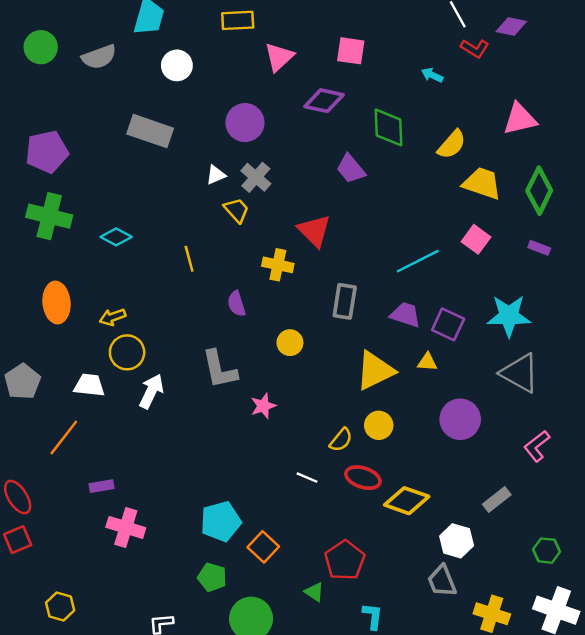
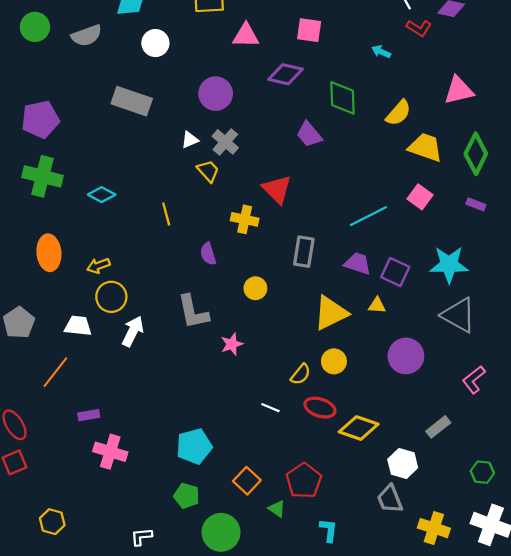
pink triangle: (279, 57) -> (246, 36), turned 44
orange square: (263, 547) -> (247, 481), moved

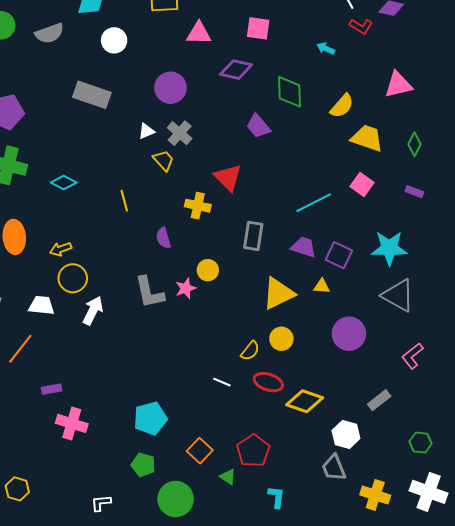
green diamond: (476, 154) -> (414, 144), size x0.6
pink star: (232, 344) -> (186, 288), moved

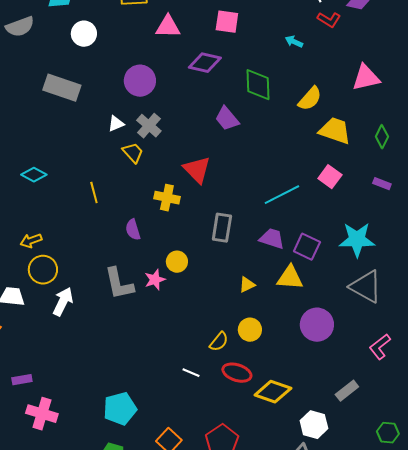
yellow triangle: (322, 286) -> (290, 278), size x1.6
yellow triangle: (278, 293) -> (247, 285), size x0.5

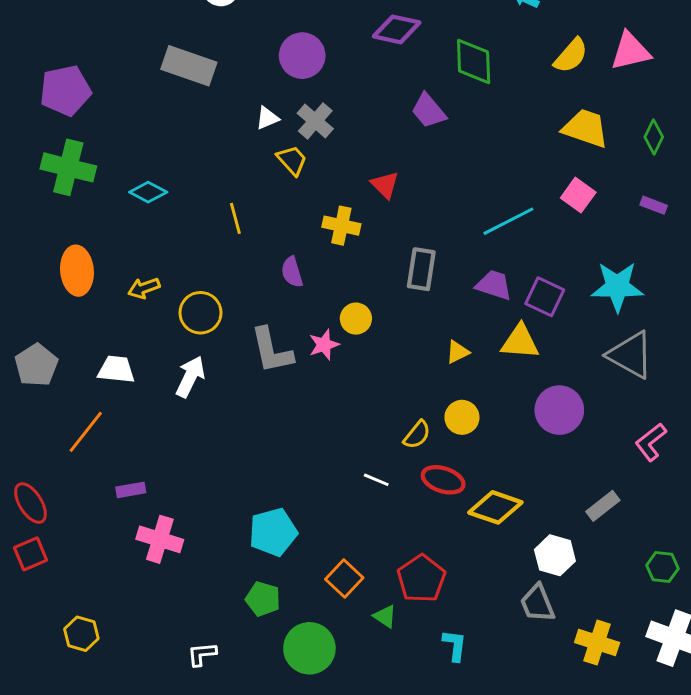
yellow semicircle: (310, 99) -> (571, 56), moved
red triangle: (197, 170) -> (385, 185), size x0.7
yellow circle: (43, 270) -> (200, 313), moved

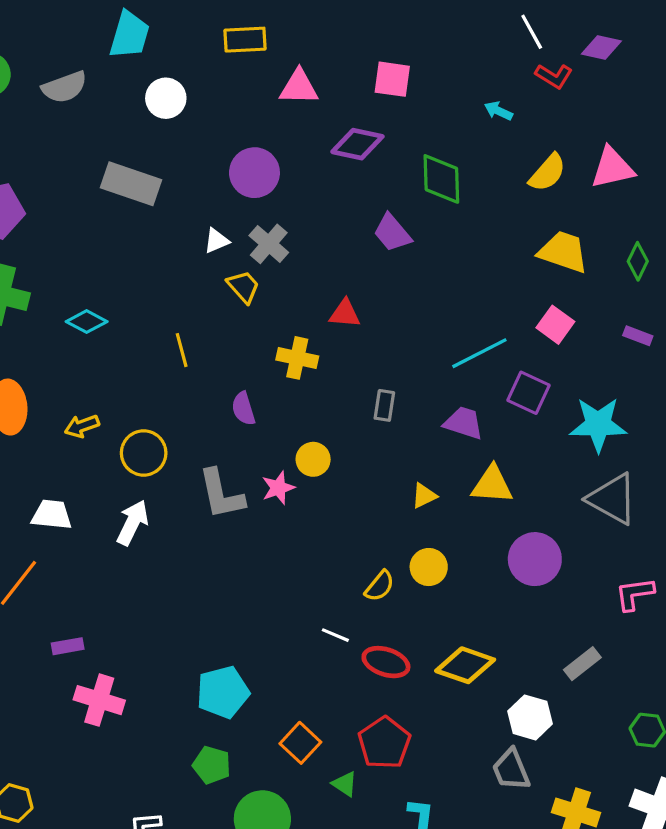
red triangle: (385, 185) -> (345, 314), turned -40
gray rectangle: (421, 269) -> (384, 405), size x0.7
purple square: (545, 297) -> (528, 393), moved
pink L-shape: (651, 442) -> (635, 594), turned 30
red ellipse: (443, 480) -> (386, 662), moved

